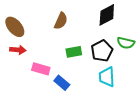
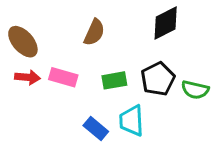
green semicircle: (126, 43) -> (195, 90), moved
pink rectangle: (41, 69) -> (63, 77), moved
cyan trapezoid: (107, 77) -> (132, 121), moved

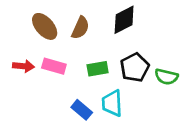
black diamond: (166, 23) -> (124, 20), moved
brown ellipse: (23, 42) -> (45, 26), moved

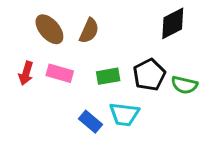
black diamond: (124, 20) -> (173, 23), moved
red arrow: (23, 66) -> (26, 73), turned 102
cyan trapezoid: (112, 103) -> (124, 114), turned -80

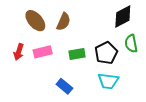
pink rectangle: (60, 73) -> (43, 52), turned -30
green semicircle: (184, 85) -> (131, 44), moved, turned 66
cyan trapezoid: (124, 114) -> (108, 81), moved

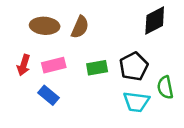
brown ellipse: (35, 21) -> (45, 26), turned -45
green semicircle: (131, 44) -> (165, 87), moved
blue rectangle: (64, 86) -> (49, 95), moved

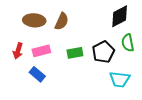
green semicircle: (165, 87) -> (128, 43), moved
cyan trapezoid: (136, 102) -> (120, 79), moved

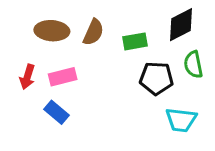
black pentagon: (103, 52) -> (156, 78), turned 30
green rectangle: (75, 53) -> (135, 41), moved

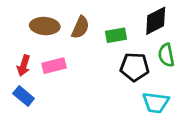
blue rectangle: (57, 112) -> (24, 96), moved

